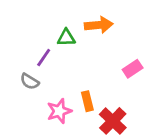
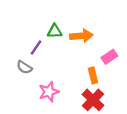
orange arrow: (99, 25) -> (81, 36), moved
orange rectangle: (87, 101) -> (93, 75), moved

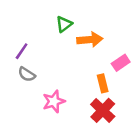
green triangle: (55, 31) -> (64, 24), moved, turned -35
purple line: (36, 47) -> (22, 51), moved

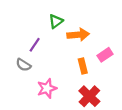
purple line: (22, 51) -> (35, 45), moved
orange rectangle: (103, 83) -> (83, 66), moved

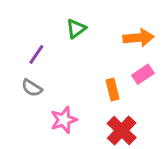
orange arrow: (78, 35) -> (138, 38), moved
purple line: (35, 45) -> (36, 54), moved

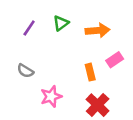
orange arrow: (138, 38) -> (98, 30), moved
purple line: (36, 54) -> (29, 28), moved

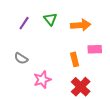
green triangle: (61, 23) -> (50, 19), turned -32
pink rectangle: (115, 60) -> (95, 49), turned 32

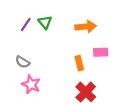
green triangle: (50, 19) -> (45, 22), moved
pink star: (42, 80) -> (31, 84), moved, turned -30

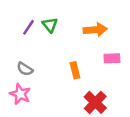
orange rectangle: (79, 63) -> (75, 70), moved
pink star: (31, 84) -> (20, 94), moved

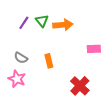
orange arrow: (95, 30) -> (63, 25), moved
orange rectangle: (75, 70) -> (49, 61), moved

